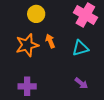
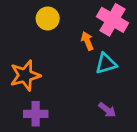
orange arrow: (50, 41) -> (87, 41), moved
orange star: (27, 45) -> (25, 75), moved

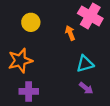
yellow circle: (48, 18) -> (31, 22), moved
cyan triangle: (106, 64) -> (85, 64), moved

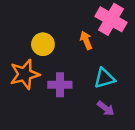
yellow circle: (31, 22) -> (43, 44), moved
purple cross: (29, 91) -> (60, 85), moved

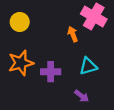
yellow circle: (43, 44) -> (20, 22), moved
purple arrow: (106, 108) -> (82, 96), moved

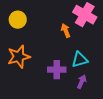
purple cross: (51, 72) -> (57, 70), moved
purple arrow: (82, 96) -> (82, 82), moved, turned -104

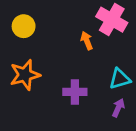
cyan triangle: (80, 60) -> (120, 79), moved
purple arrow: (82, 82) -> (118, 108), moved

